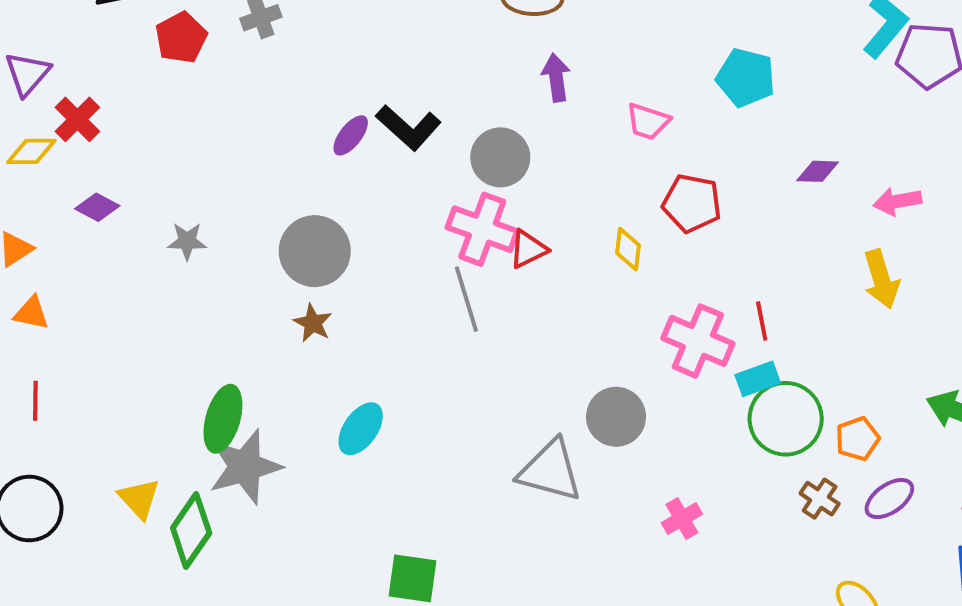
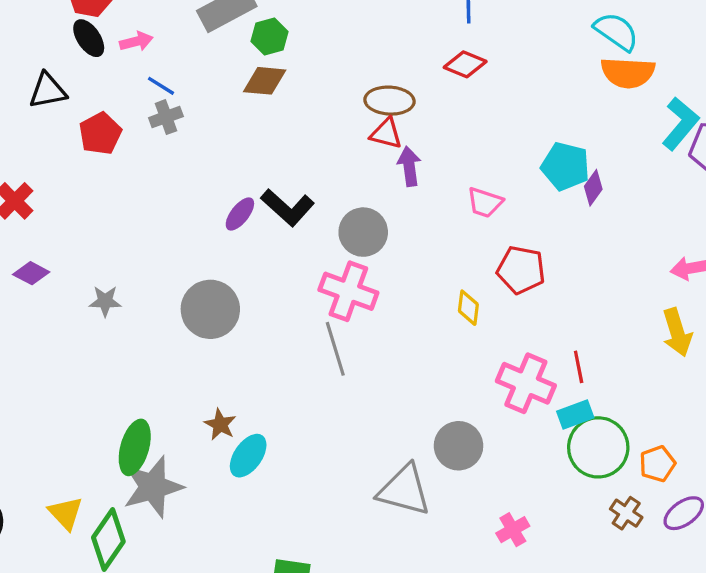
purple diamond: (818, 171) -> (593, 188), moved, turned -56
red triangle: (528, 249) -> (386, 133), moved, turned 40
brown star: (313, 323) -> (220, 424), moved

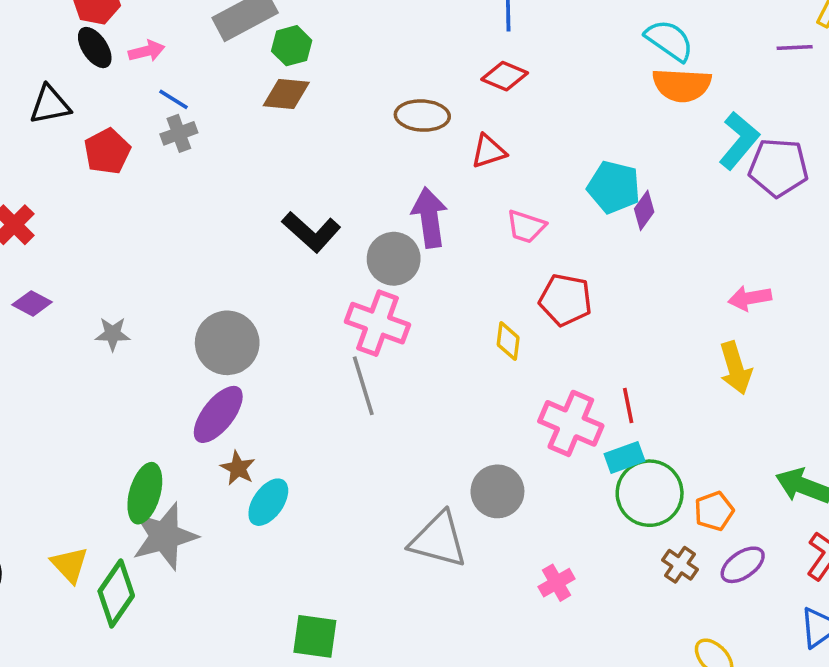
red triangle: (386, 133) -> (488, 151), moved, turned -32
purple arrow: (409, 166) -> (429, 218), moved, size x1.4
purple ellipse: (240, 214) -> (218, 414), moved, size x1.6

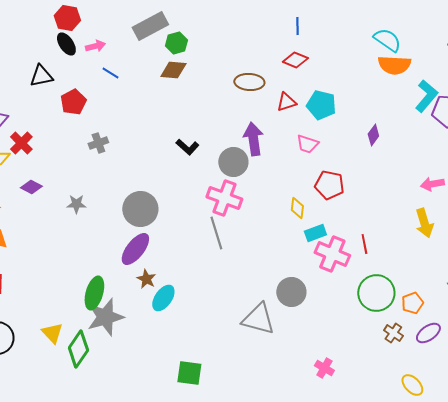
gray cross: (179, 133) -> (98, 143), moved
cyan pentagon: (614, 187) -> (321, 105), moved
black L-shape: (311, 232) -> (187, 147), size x0.7
cyan rectangle: (625, 457) -> (315, 233), moved
pink cross: (557, 583) -> (324, 368), moved, turned -30

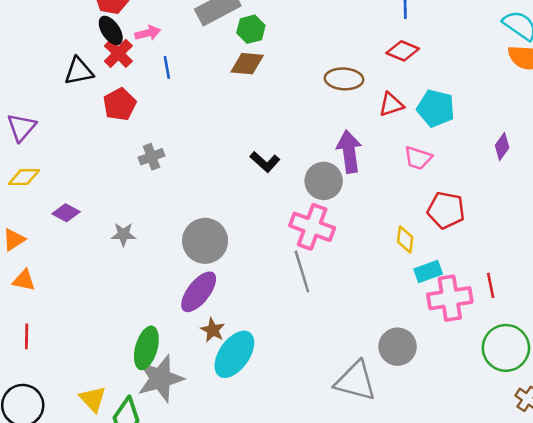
blue line: (110, 73) -> (167, 67), turned 48
red cross: (21, 143) -> (118, 53), moved
pink cross: (332, 254) -> (450, 298), turned -32
cyan ellipse: (163, 298) -> (234, 354), size x1.4

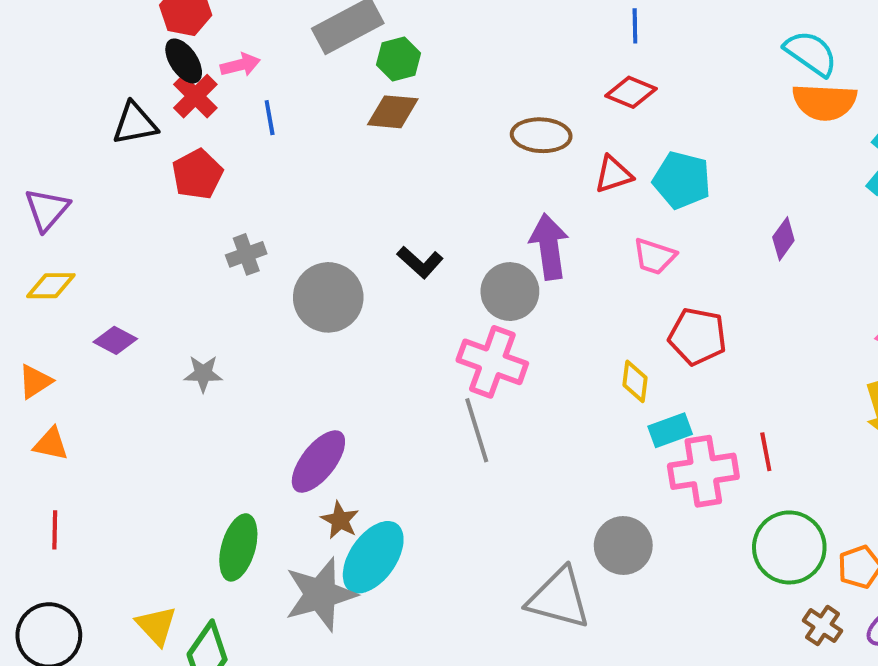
gray circle: (205, 241) -> (328, 297), moved
gray star: (160, 379) -> (320, 594), moved

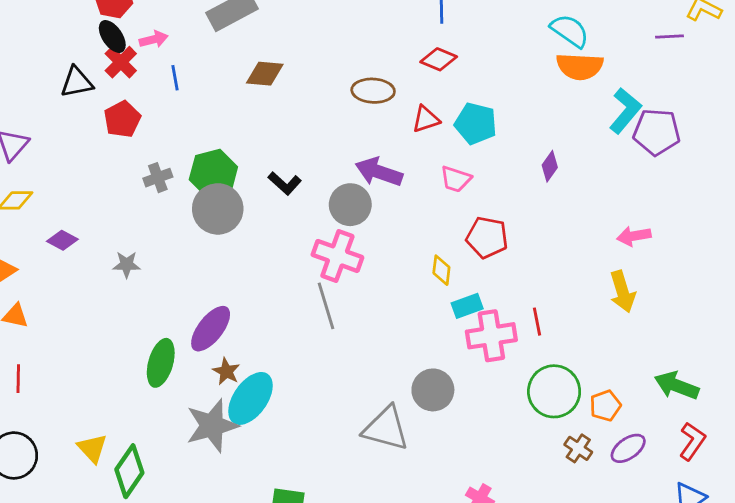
green hexagon: (399, 59) -> (213, 173), moved, size x1.5
purple arrow: (549, 247) -> (379, 172), turned -63
green ellipse: (238, 547) -> (161, 363), moved

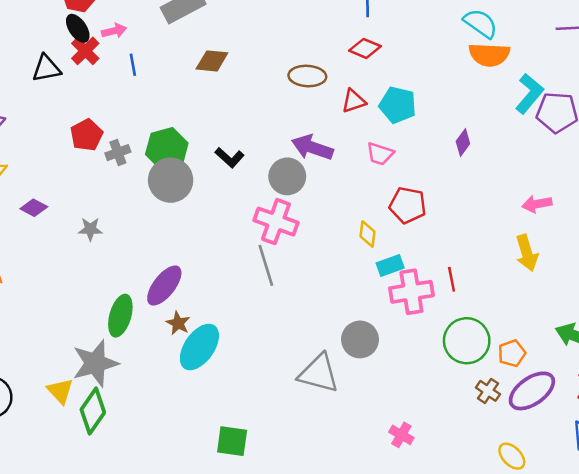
red pentagon: (122, 119) -> (87, 135), moved
gray star: (212, 426) -> (95, 363), moved
purple ellipse: (628, 448) -> (532, 391), size x1.5

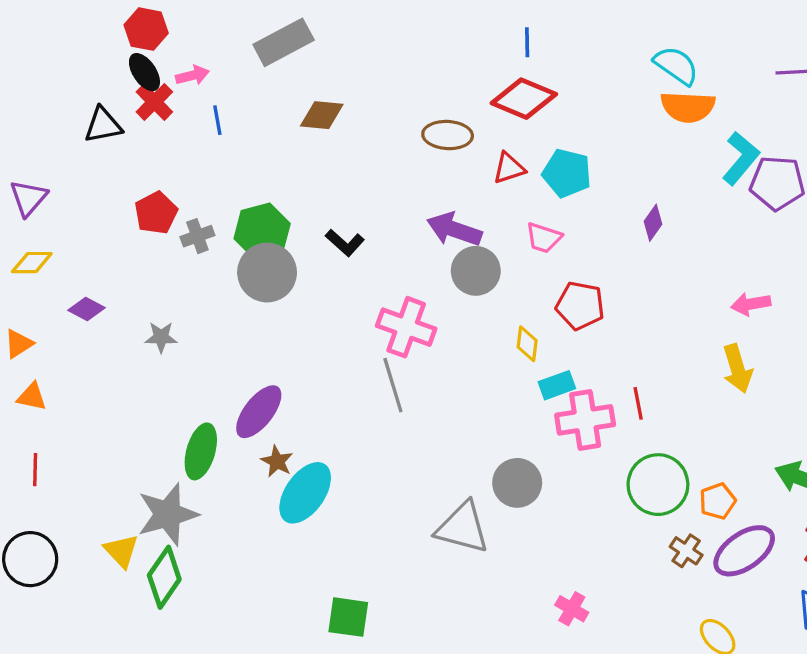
red diamond: (365, 48) -> (524, 99), size x1.5
gray circle: (287, 176) -> (476, 271), moved

